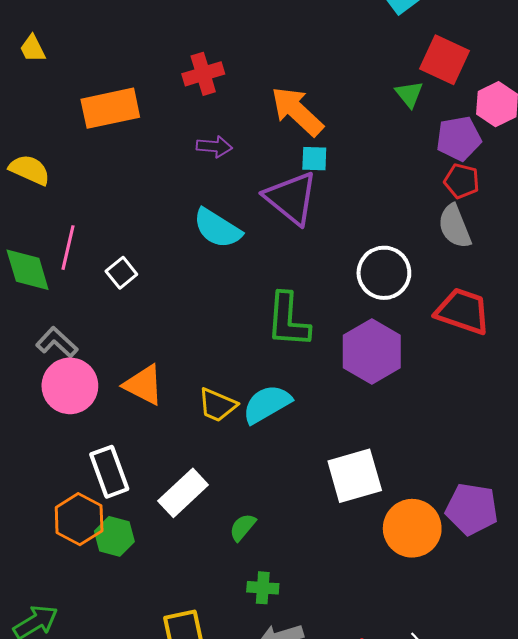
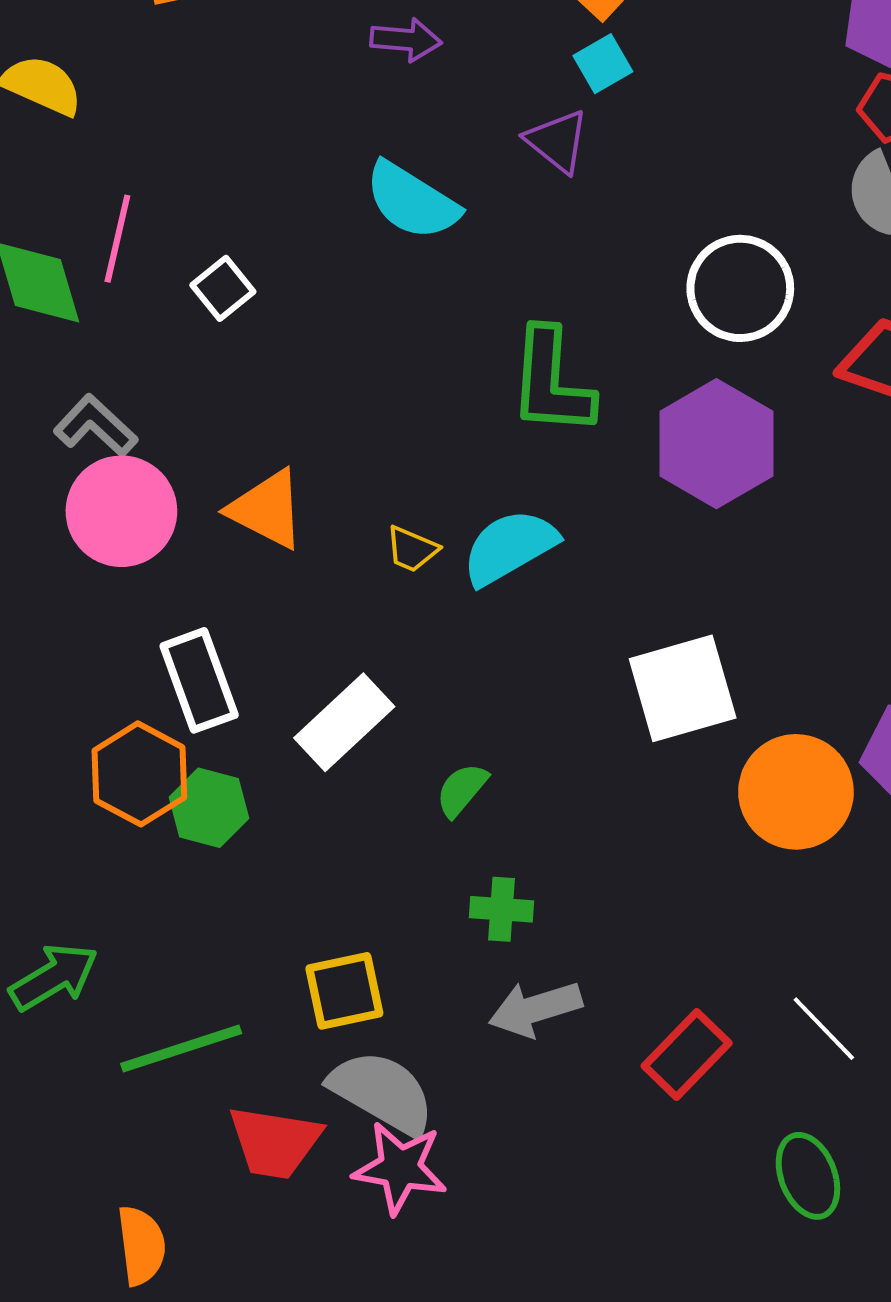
cyan square: (314, 159) -> (603, 64), turned -32
purple triangle: (291, 198) -> (557, 141), size x0.6
yellow trapezoid: (217, 405) -> (412, 549), size x0.7

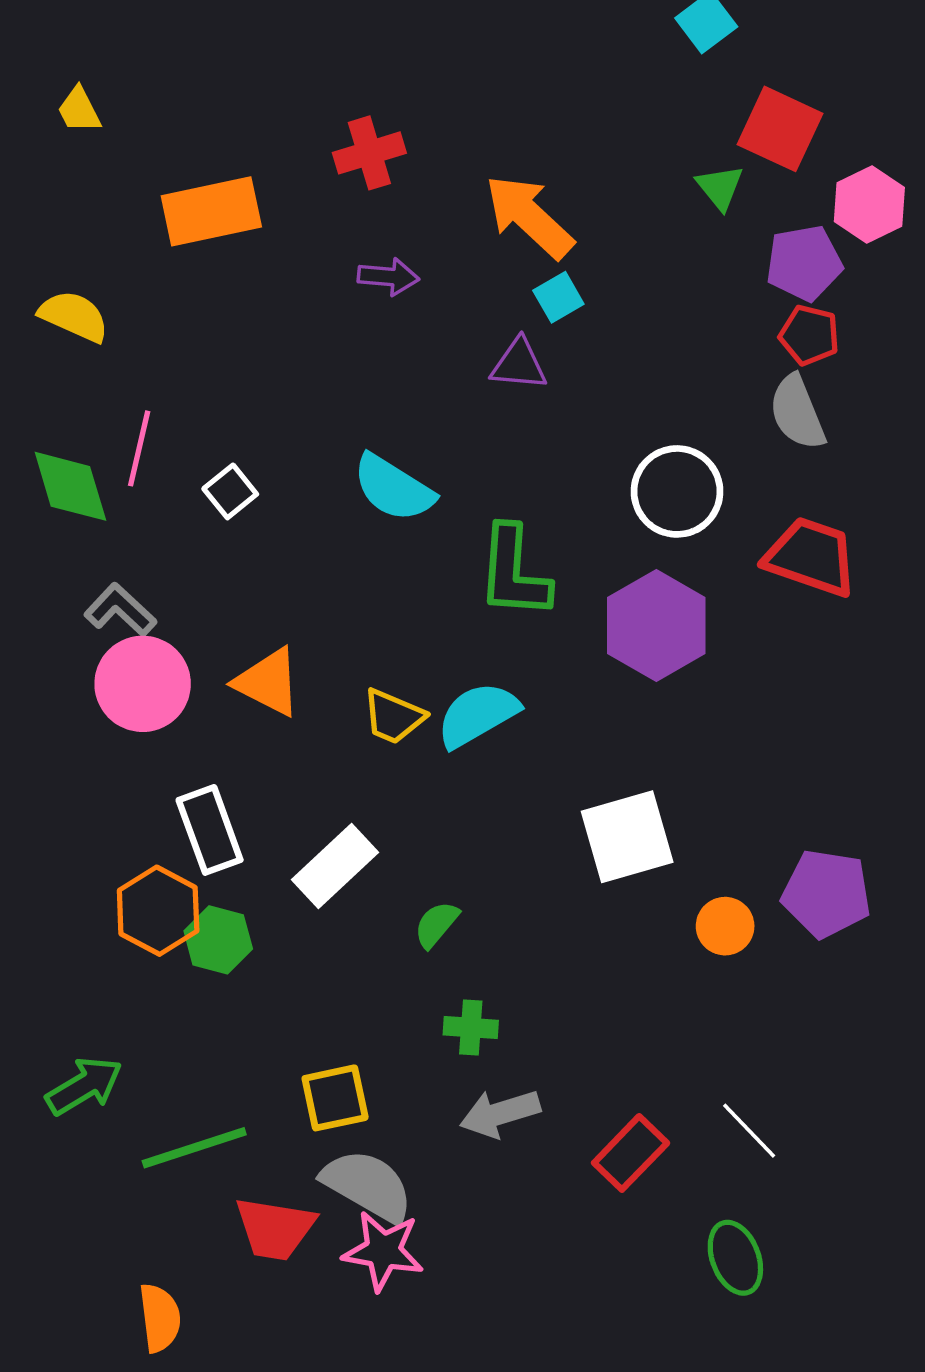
purple triangle: (557, 141) -> (519, 364), turned -34
cyan semicircle: (412, 201) -> (393, 488), moved
yellow trapezoid: (412, 549) -> (393, 717), size x1.4
orange circle: (796, 792) -> (725, 926), size x0.6

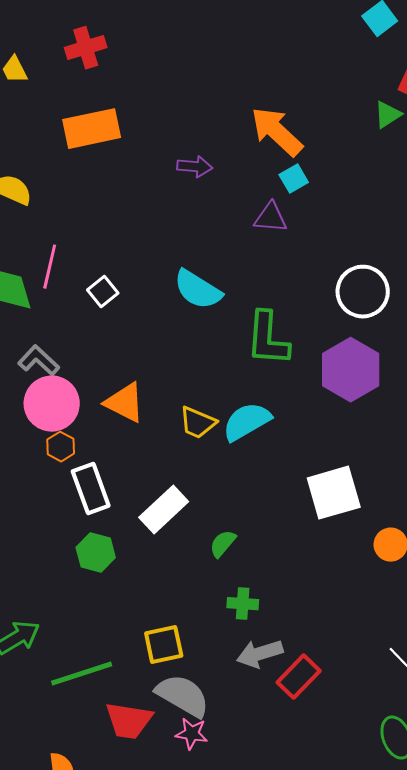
red cross: (369, 153) -> (86, 48), moved
green triangle: (720, 187) -> (388, 115), turned 36
orange hexagon: (158, 911) -> (61, 447), moved, size x0.6
red rectangle: (631, 1153) -> (299, 677), moved
pink star: (383, 1251) -> (192, 734), size x0.7

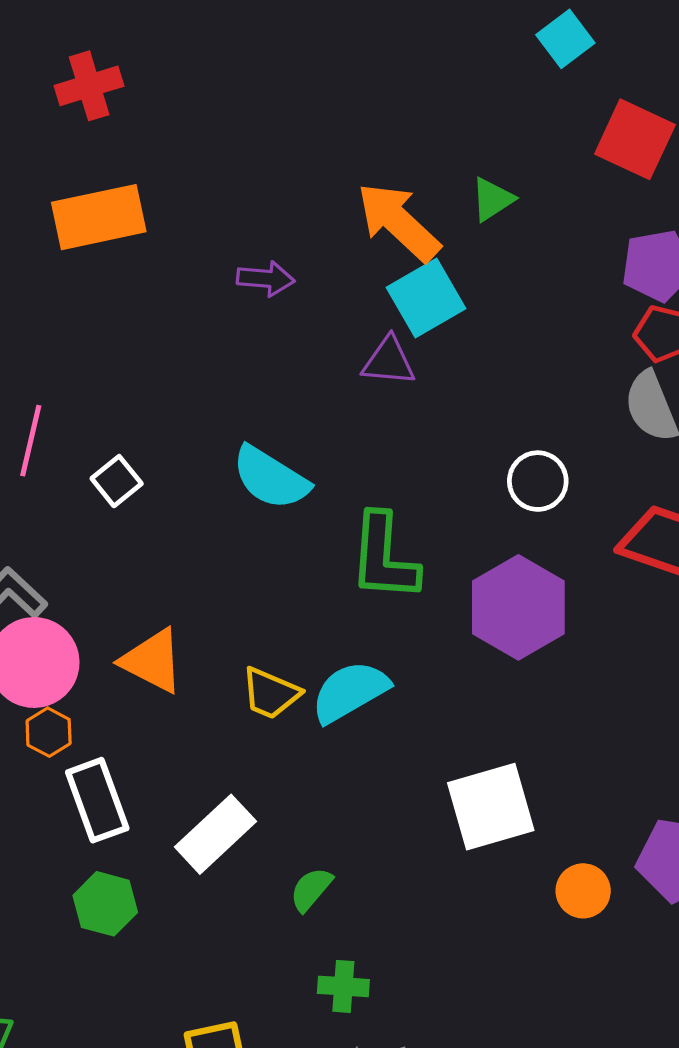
green triangle: (388, 115) -> (492, 199), moved
cyan square: (294, 179) -> (426, 298), size x1.6
white circle: (363, 292) -> (538, 481), size x0.7

